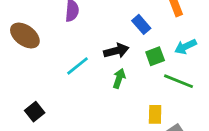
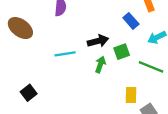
blue rectangle: (141, 24) -> (131, 21), moved
green square: (155, 56) -> (122, 52), moved
cyan line: (78, 66) -> (65, 54), turned 30

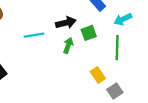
green line: (151, 67) -> (117, 48), turned 70
yellow rectangle: (131, 95) -> (98, 75), turned -35

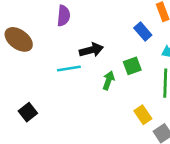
black arrow: (66, 23) -> (91, 50), moved

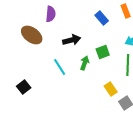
blue rectangle: (143, 32) -> (102, 18), moved
brown ellipse: (19, 39) -> (32, 35), moved
cyan line: (69, 69) -> (60, 67), moved, turned 66

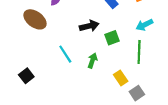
black arrow: (72, 40) -> (89, 26), moved
green arrow: (85, 63) -> (92, 61), moved

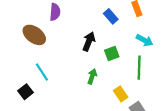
cyan arrow: (144, 25) -> (145, 40), turned -126
black arrow: (89, 26) -> (89, 41), turned -54
cyan line: (65, 54) -> (42, 72), moved

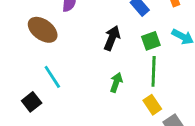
green square: (112, 53) -> (151, 41), moved
green line: (139, 68) -> (154, 71), moved

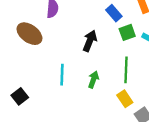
green square: (151, 41) -> (127, 32), moved
cyan line: (52, 77) -> (62, 75), moved, turned 35

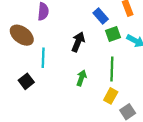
cyan line: (62, 75) -> (43, 58), moved
black square: (20, 96) -> (26, 81), moved
yellow rectangle: (125, 99) -> (111, 96), turned 63

